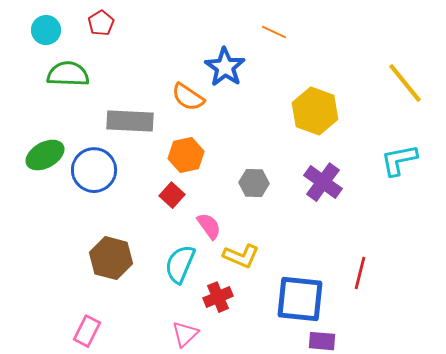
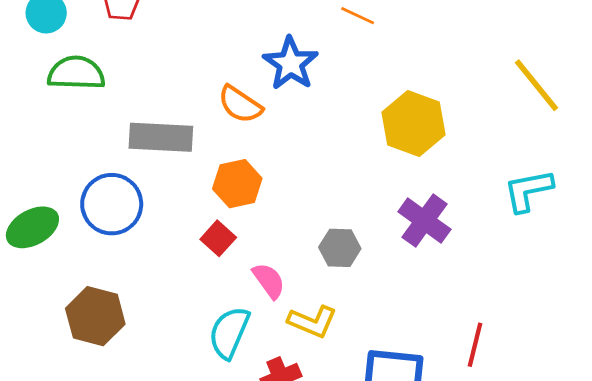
green ellipse: (45, 155) -> (32, 227), moved
gray hexagon: (254, 183) -> (340, 248), moved
brown hexagon: (111, 258) -> (95, 316), moved

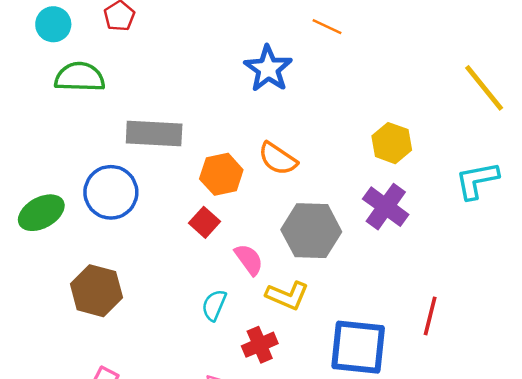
orange semicircle: (240, 104) -> (278, 159), moved
yellow hexagon: (414, 124) -> (392, 143), moved, size x0.7
gray hexagon: (340, 248) -> (311, 231), size x1.6
cyan semicircle: (229, 333) -> (214, 305), size x0.7

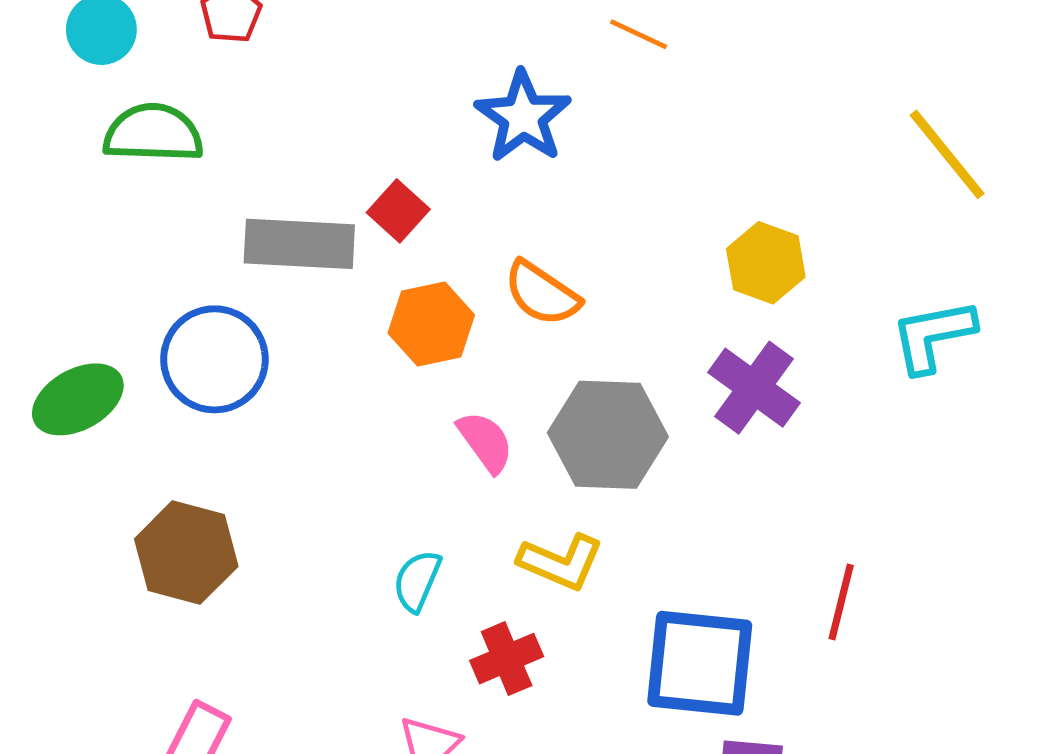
red square: (204, 222) -> (398, 211), moved
pink semicircle: (249, 259) -> (485, 442), moved

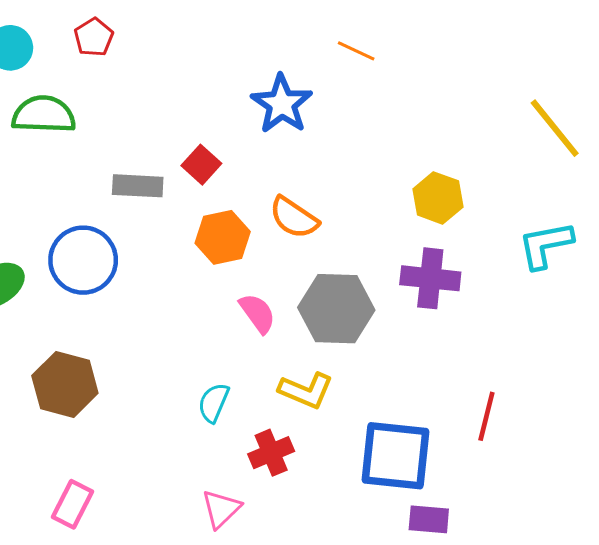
gray rectangle: (299, 244) -> (138, 186), size x0.7
purple cross: (754, 388) -> (430, 278), turned -30

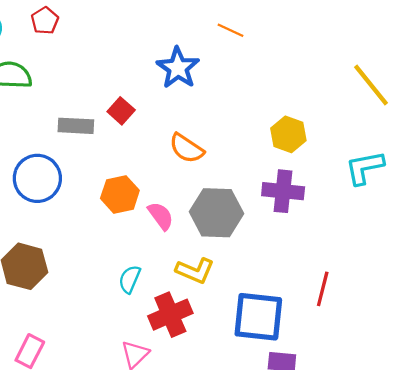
orange hexagon: (223, 237) -> (120, 194), moved
red cross: (271, 453) -> (170, 315), size x1.4

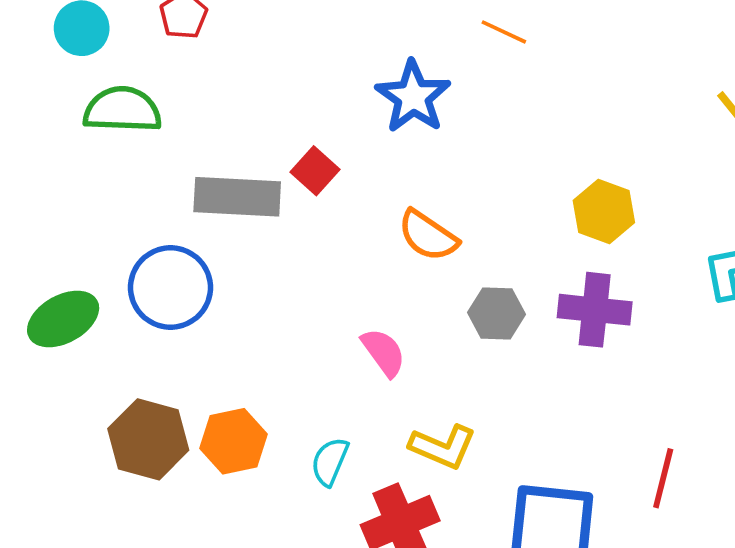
gray rectangle: (76, 126) -> (237, 197), size x1.4
orange hexagon: (120, 194) -> (233, 441), moved
gray hexagon: (216, 213) -> (496, 313), moved, size x0.6

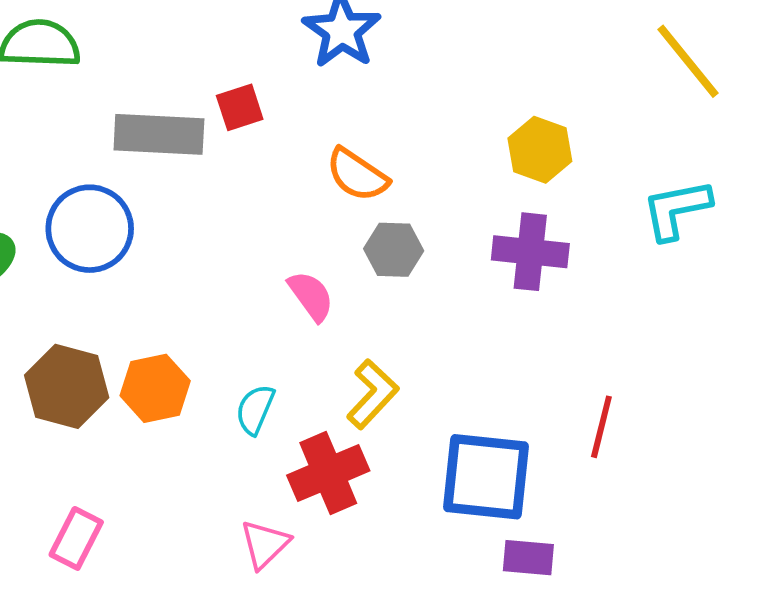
red square: (315, 171) -> (240, 107), turned 30
gray hexagon: (496, 313) -> (394, 250), moved
yellow L-shape: (443, 447) -> (372, 394), turned -70

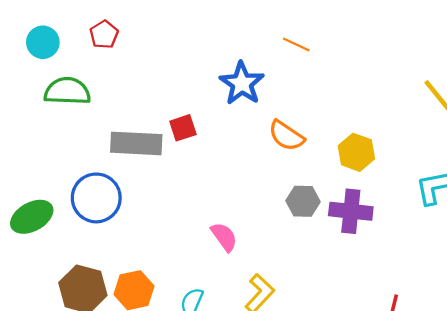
orange semicircle: (357, 175) -> (286, 136), moved
gray hexagon: (394, 250) -> (303, 201), moved

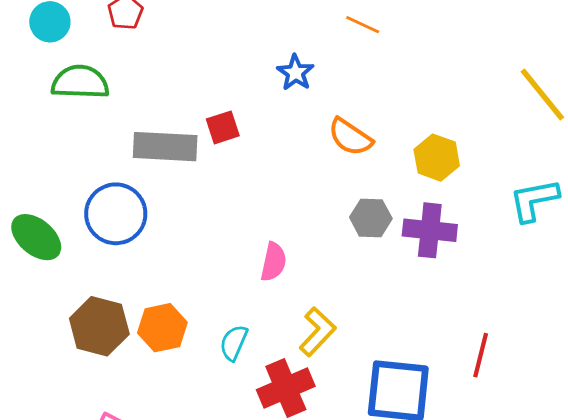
blue star: (242, 83) -> (295, 73), size x0.7
green ellipse: (32, 217) -> (36, 237), turned 69
pink semicircle: (224, 237) -> (273, 262), turned 48

